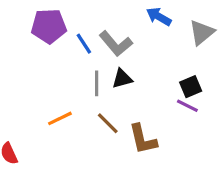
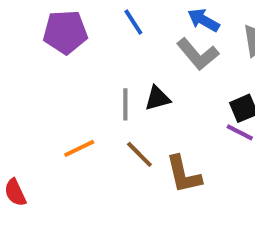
blue line: (84, 44) -> (133, 22), moved
gray L-shape: (116, 44) -> (198, 54), moved

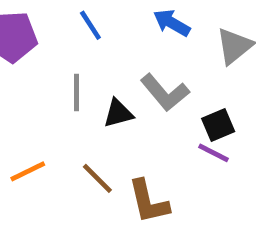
gray L-shape: (198, 54) -> (165, 92), moved
gray line: (125, 104) -> (77, 92), moved

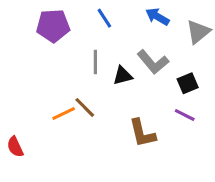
purple line: (213, 153) -> (185, 115), moved
brown line: (97, 178) -> (85, 107), moved

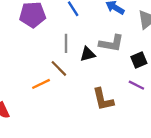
gray L-shape: (153, 62) -> (111, 43), turned -40
brown line: (85, 107) -> (59, 68), moved

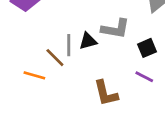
gray line: (66, 43) -> (69, 45), moved
orange line: (41, 84) -> (34, 75), turned 42

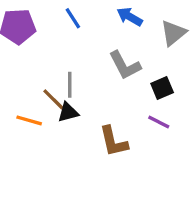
gray L-shape: (115, 29) -> (125, 65), turned 52
black triangle: (88, 41) -> (68, 112), moved

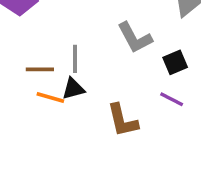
brown line: (53, 99) -> (40, 69), moved, turned -45
orange line: (29, 120) -> (50, 98), moved

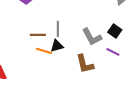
gray L-shape: (135, 38) -> (92, 37), moved
black square: (175, 62) -> (115, 31), turned -32

